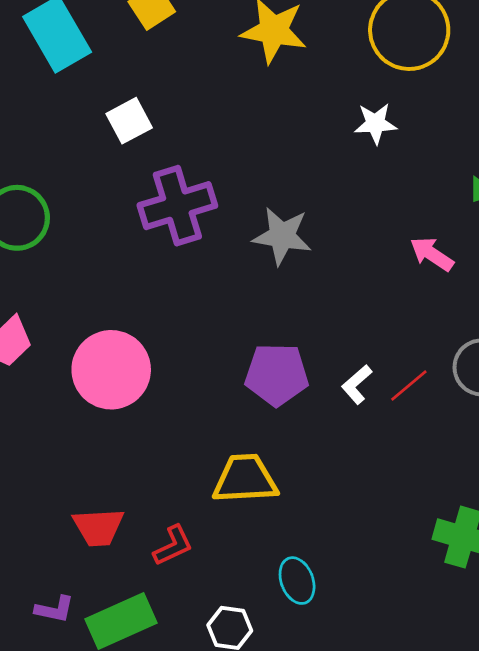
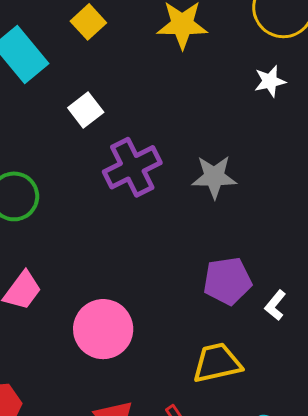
pink circle: (111, 370) -> (103, 329), moved
white L-shape: (357, 384) -> (275, 305), moved

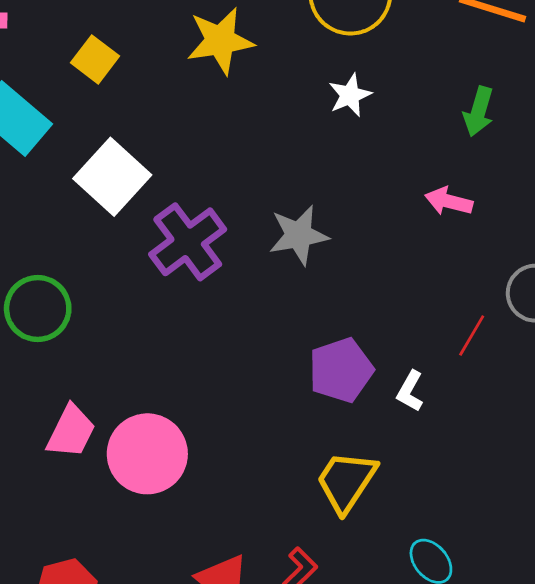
white square: (86, 110) -> (112, 177), size x1.6
pink circle: (103, 329) -> (147, 454), moved
yellow trapezoid: (217, 363) -> (346, 481), turned -34

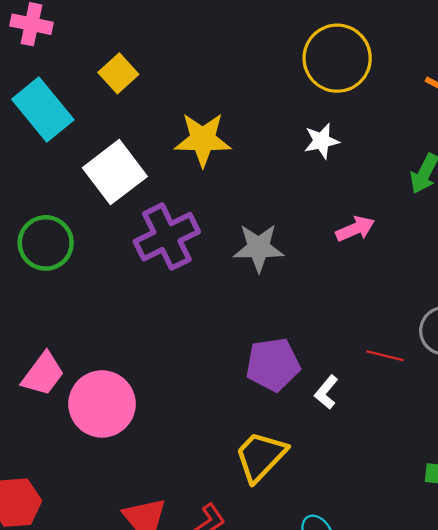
yellow star: (220, 41) -> (203, 139), moved
pink arrow: (449, 201) -> (355, 229), moved, turned 132
green circle: (38, 309) -> (46, 243), moved
red line: (472, 336) -> (385, 356), turned 63

